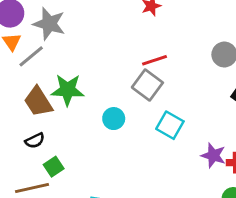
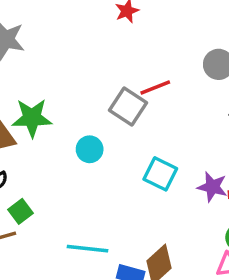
red line: (155, 60) -> (155, 88), moved
cyan square: (170, 125) -> (160, 174), moved

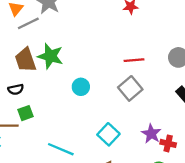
gray square: (128, 106) -> (130, 88), moved
cyan square: (160, 174) -> (108, 134), moved

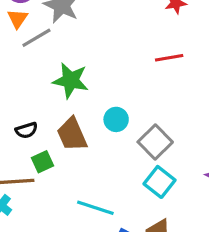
brown trapezoid: (25, 60) -> (72, 134), moved
red line: (134, 60) -> (169, 58), moved
gray square: (130, 88) -> (155, 142), moved

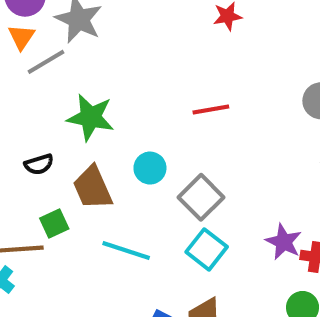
red line: (169, 58) -> (211, 110), moved
black semicircle: (26, 130) -> (39, 164), moved
cyan line: (95, 208) -> (126, 250), moved

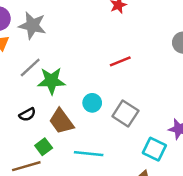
gray line: (46, 62) -> (30, 67), moved
cyan square: (207, 249) -> (154, 149), moved

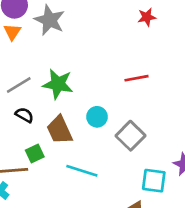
gray line: (30, 67) -> (19, 85), moved
black semicircle: (27, 114) -> (24, 115), turned -133
cyan square: (154, 149) -> (154, 181), turned -30

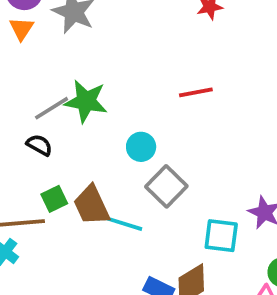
gray line: (19, 85) -> (52, 108), moved
brown trapezoid: (60, 130) -> (92, 205), moved
gray square: (131, 136) -> (166, 186), moved

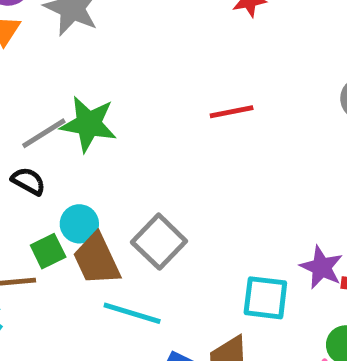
cyan circle: (141, 147) -> (79, 224), moved
gray square: (166, 186) -> (159, 242), moved
cyan line: (120, 223) -> (132, 313), moved

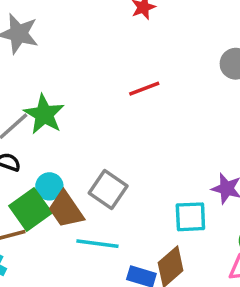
green star: (89, 124) -> (44, 114), turned 30
green square: (48, 251) -> (30, 209), size x1.6

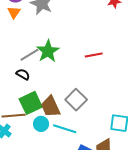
red line: (144, 89) -> (94, 55), moved
cyan circle: (49, 186) -> (41, 124), moved

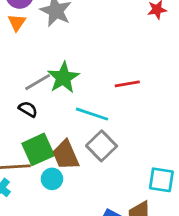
cyan line: (65, 129) -> (92, 114), moved

